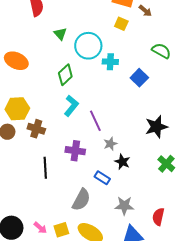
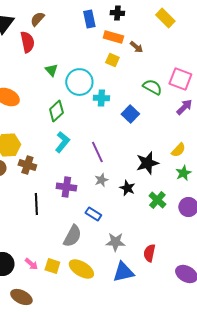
purple line: (95, 121) -> (97, 152), moved
black star: (122, 162) -> (127, 188), moved
yellow square: (61, 230) -> (52, 266), turned 35

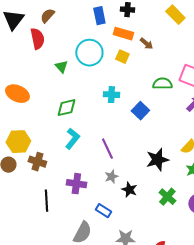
cyan circle: (79, 82) -> (89, 53), moved
green semicircle: (152, 87) -> (162, 84), turned -30
green diamond: (56, 111) -> (66, 108), turned 30
black star: (127, 188) -> (129, 190), moved

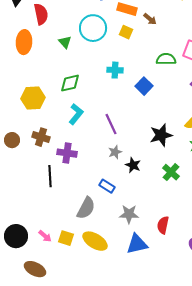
orange ellipse: (17, 94) -> (24, 42), moved, turned 70
yellow hexagon: (18, 142) -> (33, 98), moved
purple cross: (76, 184) -> (67, 153), moved

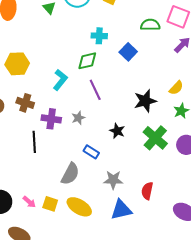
green diamond: (70, 83) -> (87, 61), moved
gray star: (115, 152) -> (78, 118), moved
green cross: (171, 172) -> (155, 138), size x1.4

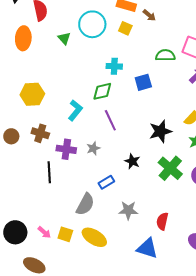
blue square: (128, 52) -> (143, 82), turned 30
blue rectangle: (91, 152) -> (106, 182), turned -63
blue triangle: (121, 210) -> (147, 248), moved, turned 30

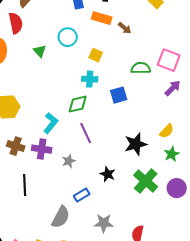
cyan circle: (92, 24) -> (68, 37), size x0.7
yellow square: (125, 28) -> (96, 55), moved
purple cross: (66, 149) -> (42, 149), moved

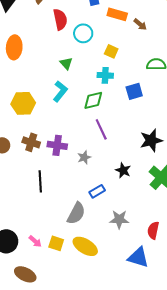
red semicircle: (16, 23) -> (60, 19), moved
green triangle: (40, 51) -> (66, 63), moved
cyan L-shape: (51, 123) -> (60, 91), moved

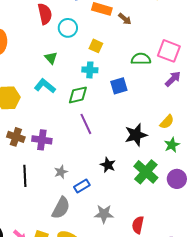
cyan L-shape: (60, 91) -> (45, 86), turned -90
gray star: (84, 157) -> (61, 172), moved

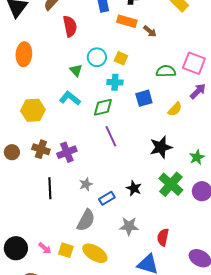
cyan circle: (68, 28) -> (97, 57), moved
yellow semicircle: (167, 122) -> (175, 109), moved
purple cross: (42, 140) -> (67, 152), turned -30
black star: (108, 165) -> (134, 188), moved

